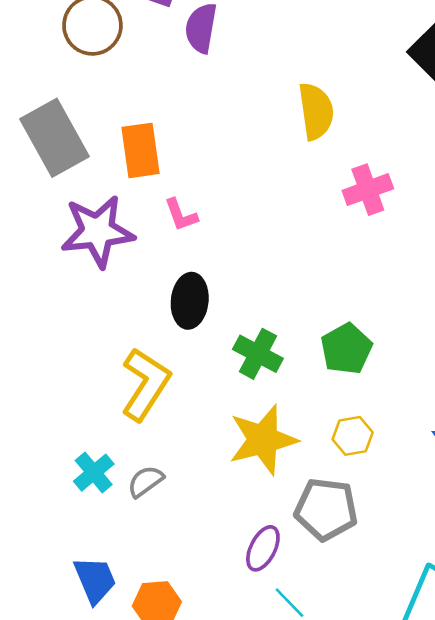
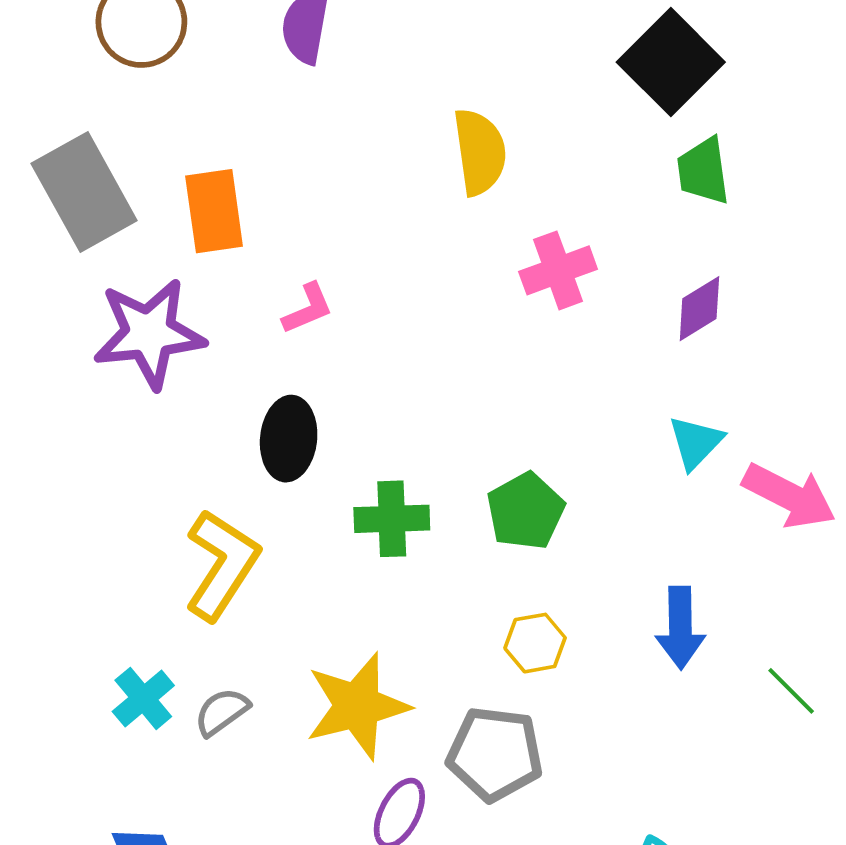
pink L-shape: (181, 215) -> (308, 309), moved, turned -93
green cross: (258, 354) -> (392, 519), turned -30
yellow star: (263, 440) -> (357, 706), moved

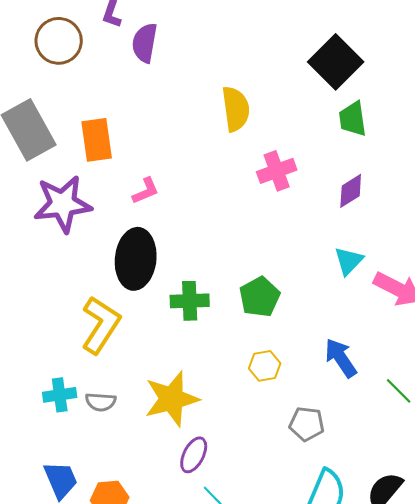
black ellipse: (289, 439) -> (136, 259), size x1.4
blue arrow: (680, 628) -> (341, 358), turned 147
cyan cross: (143, 698) -> (60, 395), turned 32
gray semicircle: (222, 712) -> (101, 402), turned -140
gray pentagon: (495, 754) -> (307, 424), moved, size x0.7

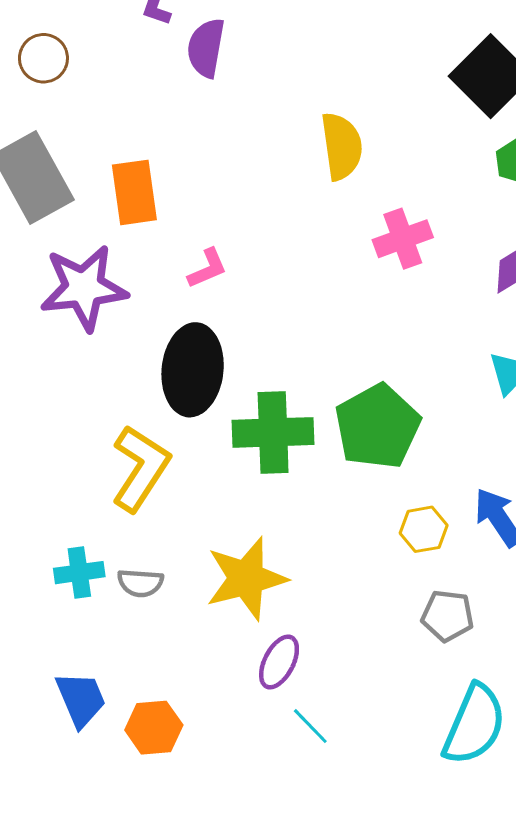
brown circle: (59, 41) -> (43, 58), moved, size x0.7
green pentagon: (260, 297) -> (377, 426), size x1.4
green cross: (190, 301) -> (273, 432), size x1.4
yellow hexagon: (265, 366) -> (424, 529), moved

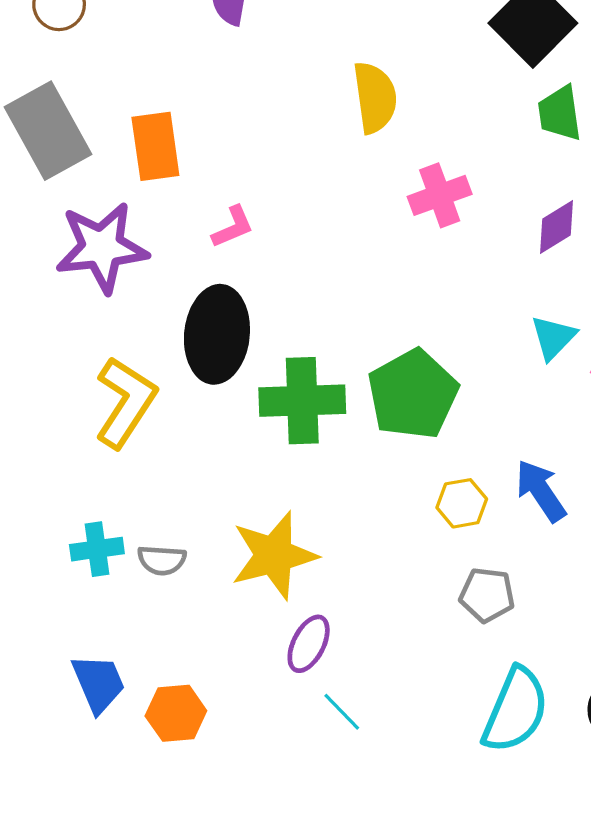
yellow L-shape: (140, 468) -> (125, 402), moved

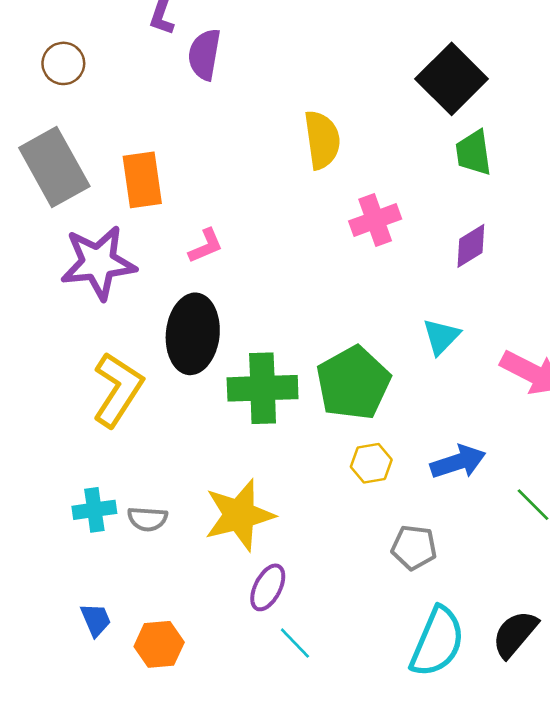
cyan triangle: (553, 337) -> (441, 336), moved
blue arrow: (541, 491) -> (458, 462), turned 106
yellow hexagon: (462, 503) -> (371, 463), moved
blue trapezoid: (99, 683) -> (96, 620), size x0.7

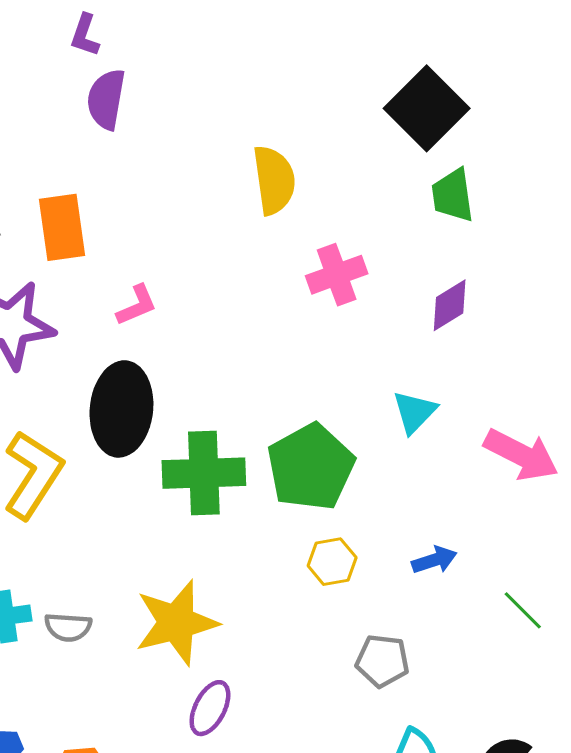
purple semicircle: (204, 54) -> (106, 99), moved
blue arrow: (458, 462) -> (434, 560), size x0.7

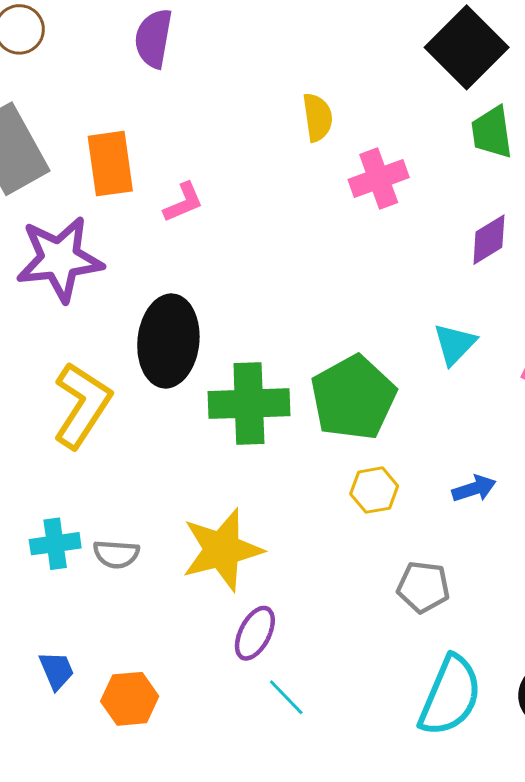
yellow semicircle: (274, 180) -> (318, 117), size x0.7
pink cross: (337, 275) -> (379, 178), moved
pink L-shape: (137, 305) -> (183, 202), moved

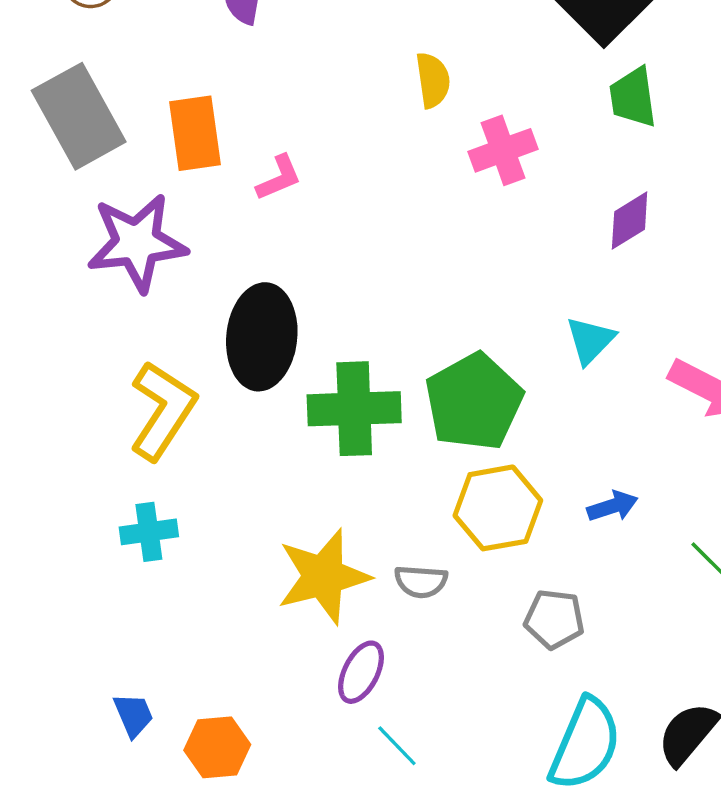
yellow hexagon: (374, 490) -> (498, 508), size x1.6
cyan cross: (55, 544) -> (149, 532), moved
gray semicircle: (116, 554) -> (421, 582), moved

